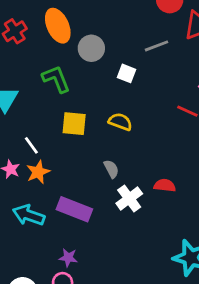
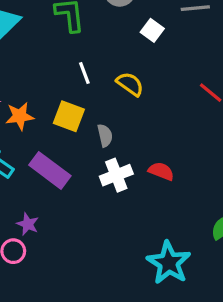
yellow square: (74, 124) -> (69, 116), moved
white line: (31, 145) -> (84, 73), moved

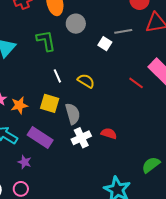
white square: (152, 30) -> (105, 44), moved
gray semicircle: (105, 135) -> (73, 114), size x1.5
purple star: (28, 224) -> (25, 162), moved

